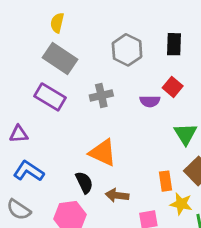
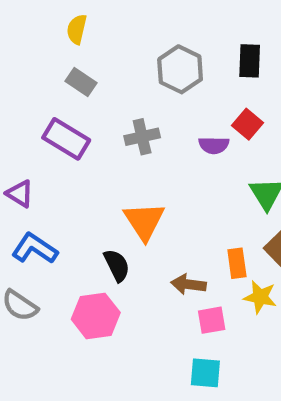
gray rectangle: (60, 58) -> (81, 82), size x0.6
purple triangle: (19, 134) -> (20, 194), turned 36
orange triangle: (103, 153) -> (144, 221), turned 32
brown arrow: (117, 195) -> (188, 284), moved

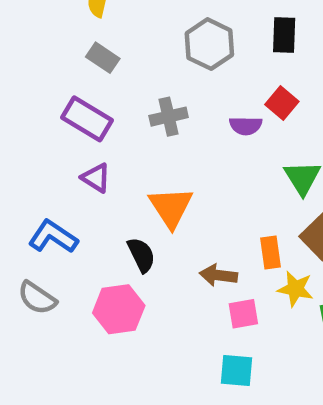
purple triangle: (20, 194) -> (96, 178), moved

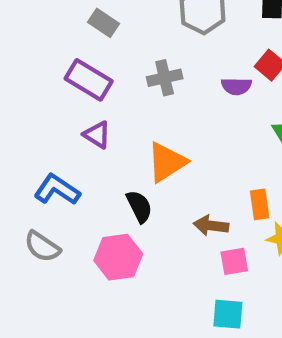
orange triangle: (171, 207) -> (167, 162), turned 30

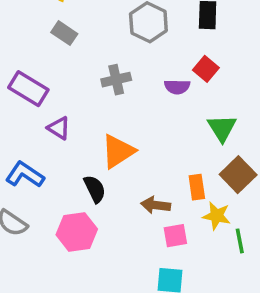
purple rectangle: (89, 80) -> (28, 89), moved

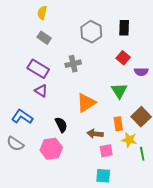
purple semicircle: (177, 87) -> (141, 72), moved
purple rectangle: (28, 89) -> (38, 69), moved
green triangle: (222, 128) -> (119, 91), moved
orange triangle: (118, 151) -> (86, 103), moved

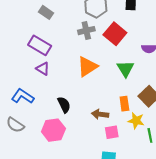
red square: (123, 58) -> (115, 34), moved, size x1.5
gray cross: (73, 64) -> (86, 31), moved
orange triangle: (86, 103) -> (87, 67), moved

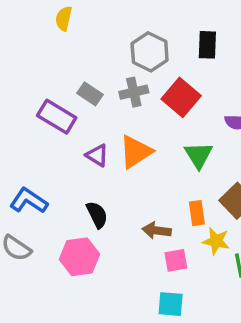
gray rectangle: (46, 12) -> (90, 94), moved
purple triangle: (43, 69) -> (97, 155), moved

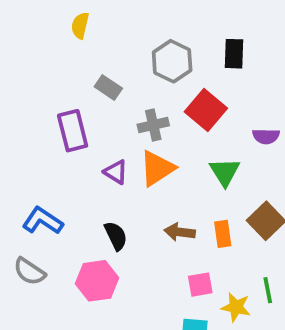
gray cross: (134, 92) -> (153, 125), moved
gray rectangle: (90, 94) -> (108, 87), moved
purple rectangle: (57, 117) -> (73, 131), turned 45
brown arrow: (157, 231) -> (180, 232), moved
yellow star: (216, 241) -> (236, 307), moved

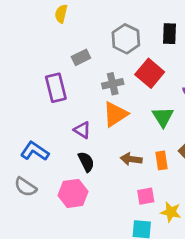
gray rectangle: (108, 87) -> (81, 57), turned -60
purple triangle: (116, 172) -> (82, 130), moved

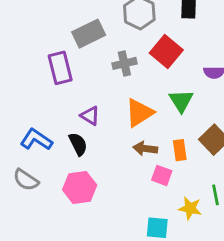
gray rectangle: (81, 57) -> (89, 34), size x1.5
orange triangle: (115, 114) -> (139, 113), moved
black semicircle: (86, 162) -> (78, 144), moved
pink square: (146, 196) -> (162, 175), moved, turned 30

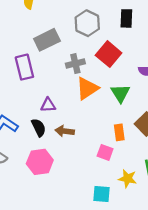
orange triangle: (139, 113) -> (87, 88), moved
purple triangle: (90, 116) -> (48, 105), turned -35
brown arrow: (145, 149) -> (65, 131), moved

